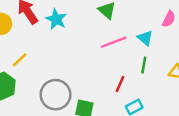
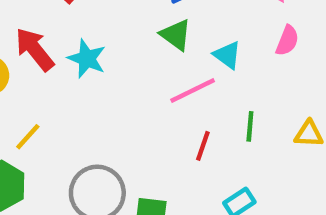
cyan triangle: (145, 38) -> (227, 55), moved
red line: (120, 84) -> (203, 146), moved

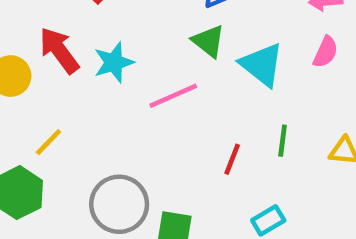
cyan triangle: (227, 55) -> (262, 65), size x1.5
cyan star: (87, 59) -> (114, 62), turned 30
pink line: (193, 90) -> (173, 96), moved

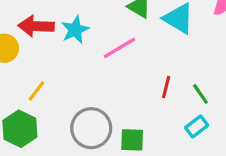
red arrow: (59, 50) -> (36, 26), turned -44
green line: (283, 141) -> (200, 94), moved, turned -35

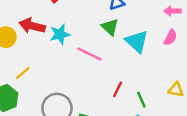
pink line: (119, 48) -> (89, 54), turned 45

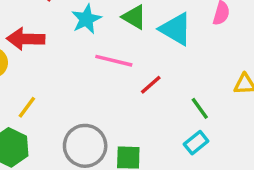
cyan star: (60, 34) -> (86, 19), moved
red line: (118, 89) -> (151, 85), moved, turned 35

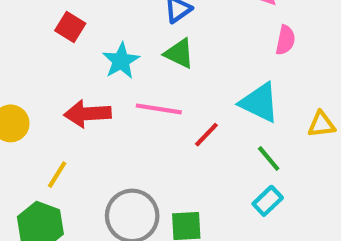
cyan triangle: (176, 29) -> (259, 103), moved
red arrow: (26, 39) -> (88, 114), moved

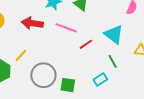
yellow line: (57, 175) -> (21, 55), moved
cyan rectangle: (268, 201) -> (100, 79), moved

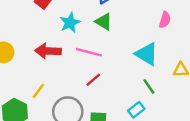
red line: (86, 44) -> (93, 80), moved

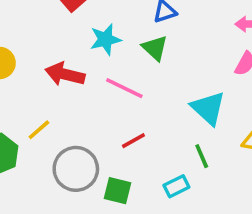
red line: (93, 80) -> (133, 141), moved

